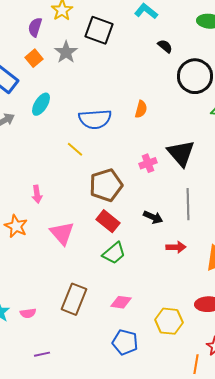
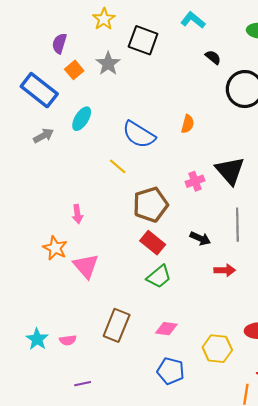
purple semicircle: (35, 27) -> (59, 43), moved
blue semicircle: (95, 119) -> (139, 135), turned 36
pink triangle: (62, 233) -> (86, 266), moved

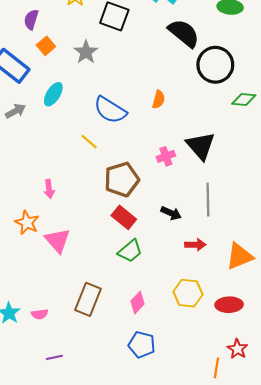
black semicircle: (213, 57) -> (184, 33), size x2.0
gray star: (108, 64) -> (86, 52), moved
pink diamond: (166, 329) -> (137, 303), turned -55
yellow hexagon: (217, 349) -> (188, 293), moved

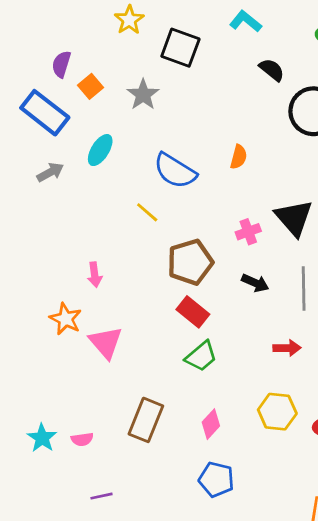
purple semicircle: (31, 20) -> (61, 64), moved
black semicircle: (184, 33) -> (272, 70), size x0.6
black arrow: (171, 213) -> (255, 283), moved

